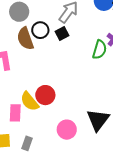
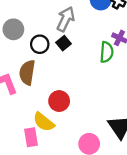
brown semicircle: (25, 39) -> (27, 73), moved, turned 40
red circle: (45, 95) -> (59, 101), moved

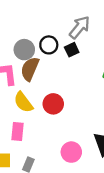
gray circle: (13, 29) -> (24, 50), moved
yellow semicircle: (44, 122) -> (23, 102), moved

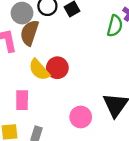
yellow semicircle: (23, 102) -> (39, 70), moved

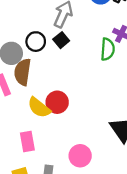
pink circle: (81, 117) -> (80, 156), moved

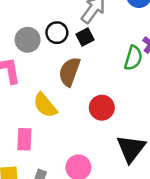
brown semicircle: (23, 72) -> (69, 72), moved
red circle: (57, 102) -> (102, 108), moved

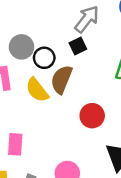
black circle: (57, 33) -> (44, 58), moved
yellow semicircle: (45, 105) -> (37, 90), moved

